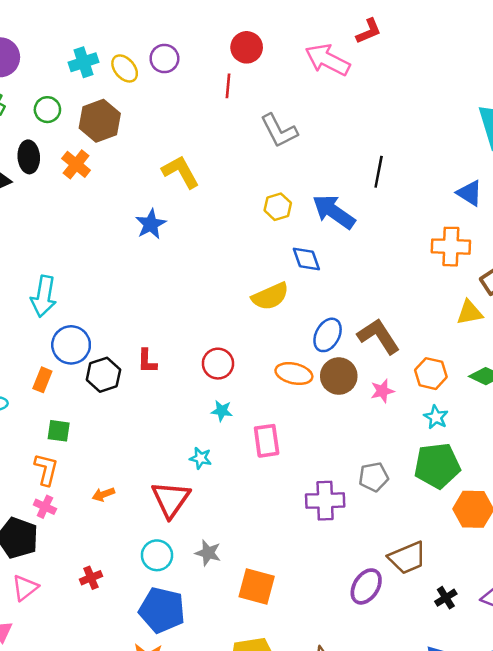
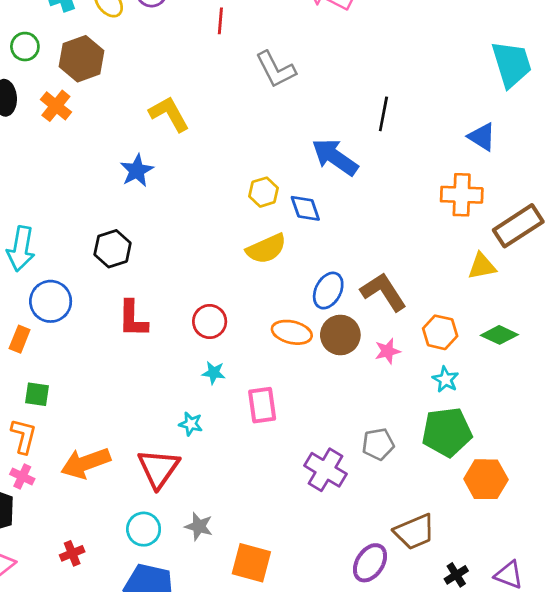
yellow hexagon: (278, 207) -> (264, 192), moved
red L-shape: (147, 361) -> (133, 319), size x1.4
black hexagon: (103, 375) -> (113, 249), moved
orange arrow: (103, 494) -> (86, 463), size x2.0
purple cross: (325, 501) -> (326, 470), turned 33

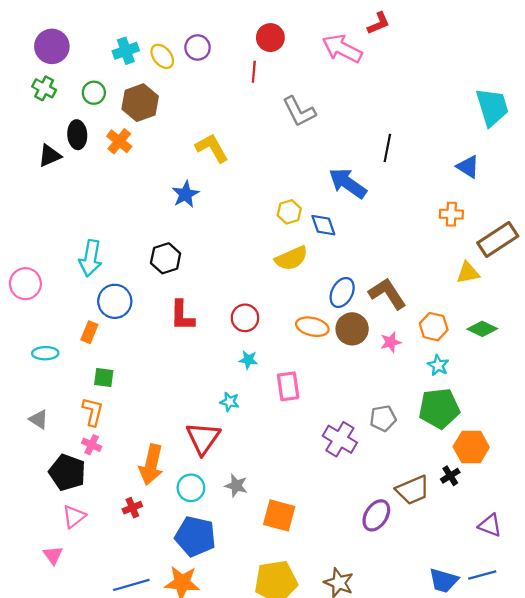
orange cross: (462, 195) -> (451, 214), size x0.7
orange arrow: (86, 463) -> (151, 465), moved, turned -57
black cross: (456, 575) -> (450, 476), moved

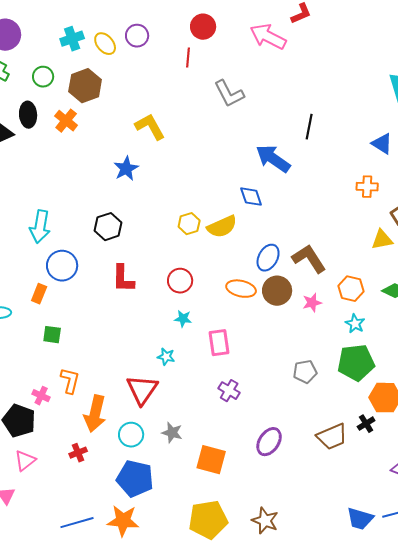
yellow hexagon: (289, 212) -> (189, 224), moved
orange L-shape: (93, 412) -> (70, 381), moved
purple cross: (340, 439) -> (229, 391), moved, size x0.7
purple ellipse: (376, 515) -> (269, 442), moved

